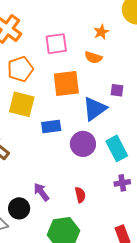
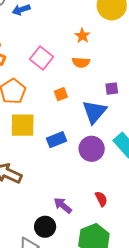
pink square: (56, 44) -> (42, 58), turned -30
orange square: (66, 84) -> (61, 94), size x0.5

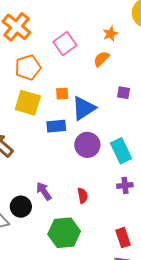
orange semicircle: (81, 62) -> (101, 59), turned 114
orange square: (61, 94) -> (62, 94), moved
blue triangle: (94, 112) -> (84, 108), moved

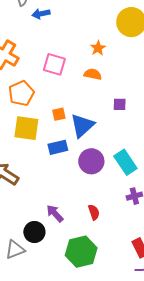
pink square: (65, 44) -> (54, 64), turned -30
orange semicircle: (101, 59) -> (93, 74), turned 66

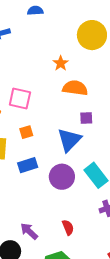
pink square: (54, 64) -> (20, 99), moved
orange semicircle: (93, 74) -> (75, 88), moved, size x1.4
blue triangle: (82, 126) -> (69, 140), moved

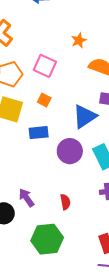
orange star: (61, 63) -> (79, 40), moved
orange square: (26, 132) -> (44, 100), turned 32

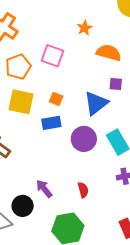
orange square: (44, 100) -> (56, 99), moved

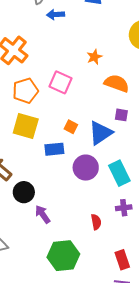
orange square: (56, 99) -> (71, 127), moved
red semicircle: (83, 190) -> (96, 222), moved
black circle: (23, 206) -> (24, 192), moved

